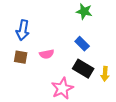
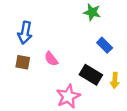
blue rectangle: (82, 44) -> (105, 45), moved
pink semicircle: (47, 54) -> (51, 59), turned 64

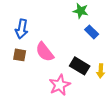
blue rectangle: (105, 45) -> (92, 32), moved
pink semicircle: (51, 59) -> (45, 52), size x1.5

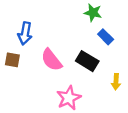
brown square: (20, 55) -> (12, 60), moved
black rectangle: (80, 66) -> (87, 61), moved

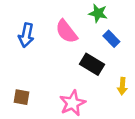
brown square: (12, 60) -> (21, 97), moved
pink semicircle: (51, 60) -> (66, 31), moved

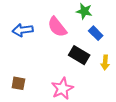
blue arrow: (26, 35) -> (23, 30), turned 72
yellow arrow: (122, 86) -> (105, 62), moved

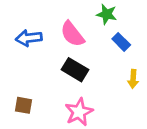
black rectangle: (79, 55) -> (75, 70), moved

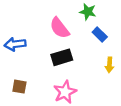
blue arrow: (29, 38) -> (15, 44), moved
black rectangle: (75, 70) -> (62, 57), turned -48

